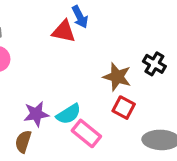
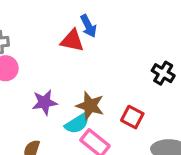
brown star: (117, 77) -> (90, 106), moved
purple star: (36, 114) -> (45, 102), moved

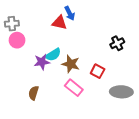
black cross: (163, 73) -> (117, 43), turned 32
cyan semicircle: (77, 124) -> (53, 55), moved

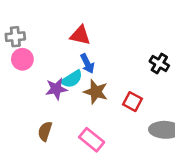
blue arrow: (70, 13) -> (87, 63), moved
black cross: (117, 43) -> (159, 63), turned -32
pink rectangle: (74, 88) -> (92, 140), moved

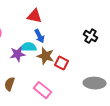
cyan semicircle: (72, 79) -> (29, 47), turned -147
red square: (132, 102) -> (62, 63), moved

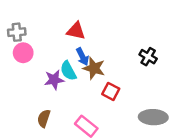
cyan semicircle: (29, 47) -> (68, 71), turned -119
brown star: (46, 56) -> (94, 68), moved

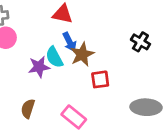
brown star: (94, 68) -> (82, 54), turned 30
red square: (111, 91) -> (100, 79), turned -36

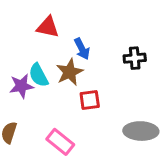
blue arrow: (70, 42) -> (82, 49), moved
black cross: (140, 42) -> (135, 58), turned -36

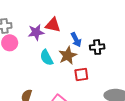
black cross: (135, 58) -> (97, 47), moved
purple star: (21, 86) -> (36, 32), moved

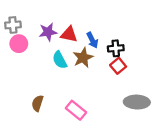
red triangle: (53, 25) -> (69, 34), moved
red square: (81, 74) -> (118, 66), moved, turned -32

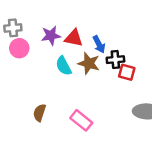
black cross: (116, 48) -> (115, 60), moved
brown star: (83, 58) -> (89, 63), turned -30
red square: (118, 66) -> (127, 72), turned -35

